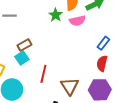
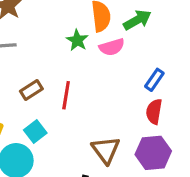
cyan square: (22, 58) -> (35, 132), moved
red line: (43, 74) -> (66, 95), moved

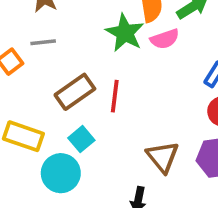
green star: (77, 40) -> (125, 33), size x1.5
brown rectangle: (31, 90) -> (75, 92), size x1.5

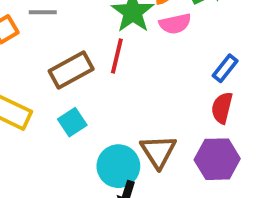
red line: (115, 96) -> (117, 56), moved
cyan circle: (61, 173) -> (118, 166), moved

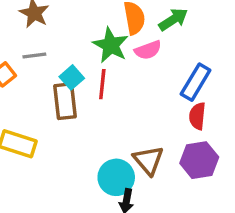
blue rectangle: (225, 68) -> (196, 82), size x1.5
brown rectangle: (71, 70) -> (65, 101), turned -60
cyan square: (72, 122) -> (72, 77), moved

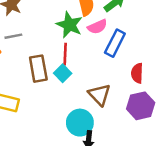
cyan square: (72, 77) -> (63, 73), moved
blue rectangle: (196, 82) -> (115, 43), moved
brown triangle: (148, 160) -> (99, 95), moved

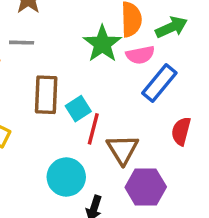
red line: (65, 54) -> (93, 129), moved
purple hexagon: (141, 106) -> (146, 187), moved
cyan circle: (80, 123) -> (66, 177), moved

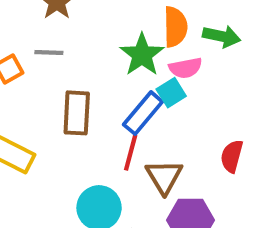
green arrow: (171, 27) -> (222, 36), turned 36
blue rectangle: (159, 83) -> (143, 113), moved
cyan square: (78, 109) -> (171, 93), moved

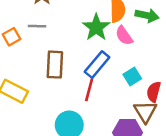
pink semicircle: (186, 68) -> (124, 36), turned 66
cyan square: (171, 93) -> (132, 77), moved
brown triangle: (164, 177) -> (145, 112), moved

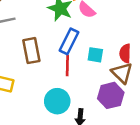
cyan square: (132, 77) -> (95, 55), moved, turned -35

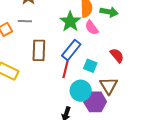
red semicircle: (125, 53) -> (117, 55), moved, turned 126
cyan circle: (57, 101) -> (81, 91), moved

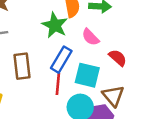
pink semicircle: (92, 28) -> (91, 37), moved
cyan square: (90, 66) -> (87, 75), size x1.5

